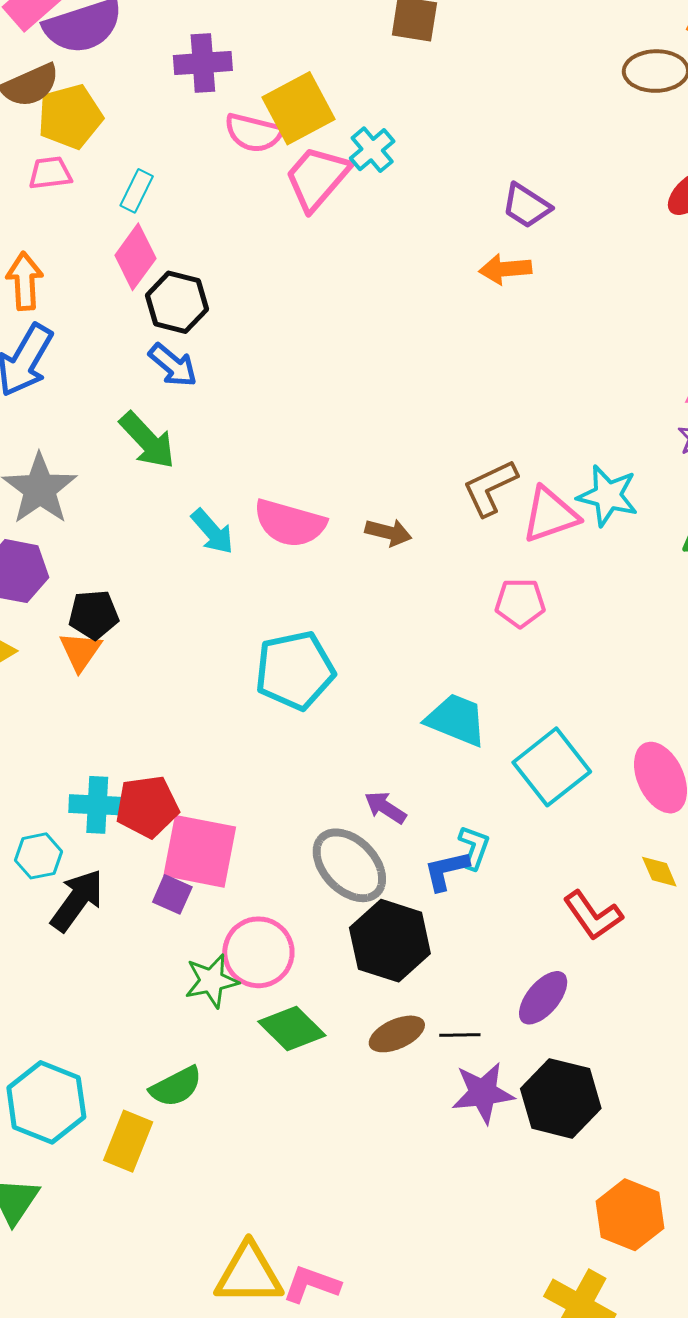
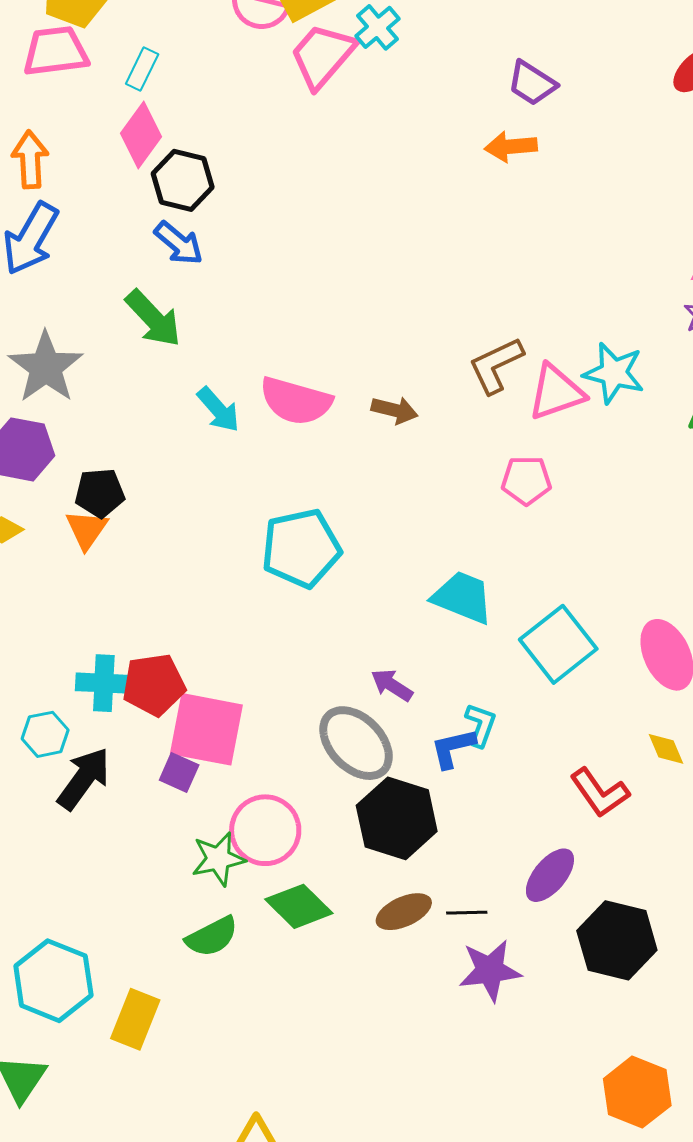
pink trapezoid: (50, 173) -> (56, 51), size x1.5
green semicircle: (176, 1087) -> (212, 937), moved
black hexagon: (561, 1098) -> (617, 940), moved

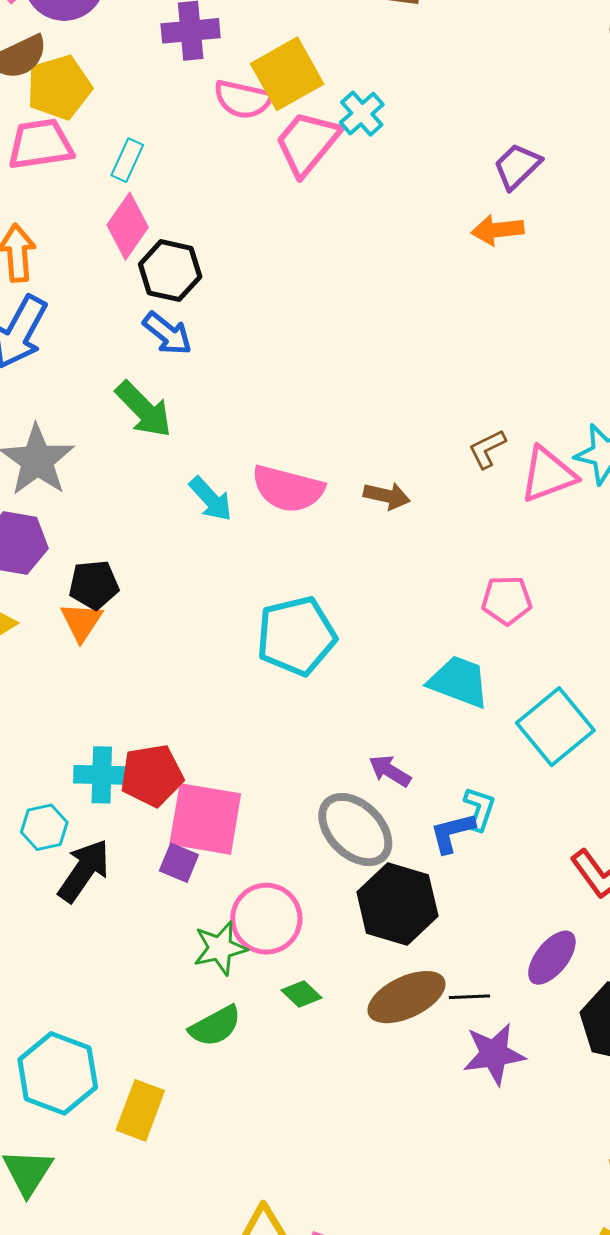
purple trapezoid: (532, 83) -> (517, 166), turned 104
brown L-shape: (496, 365) -> (487, 449), size x0.7
pink pentagon: (526, 480) -> (507, 600), moved
green diamond: (299, 906) -> (302, 994), size x0.6
brown ellipse: (404, 912) -> (407, 997), size x1.4

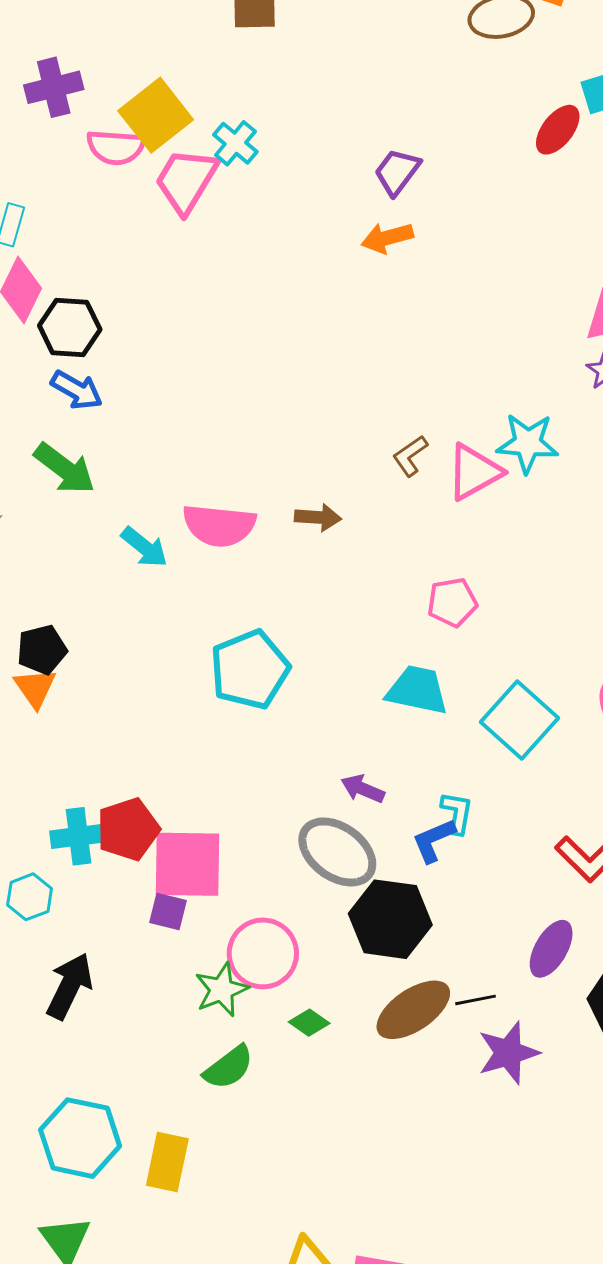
black arrow: (84, 871) -> (70, 986), moved

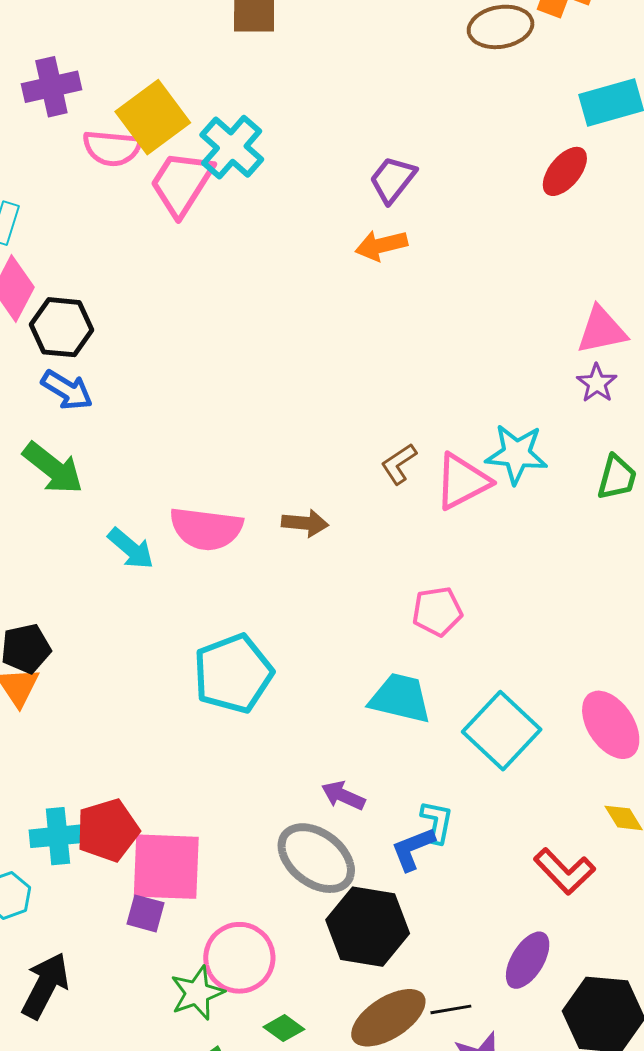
red ellipse: (558, 130) -> (565, 171), moved
cyan cross: (235, 143) -> (232, 147), size x1.4

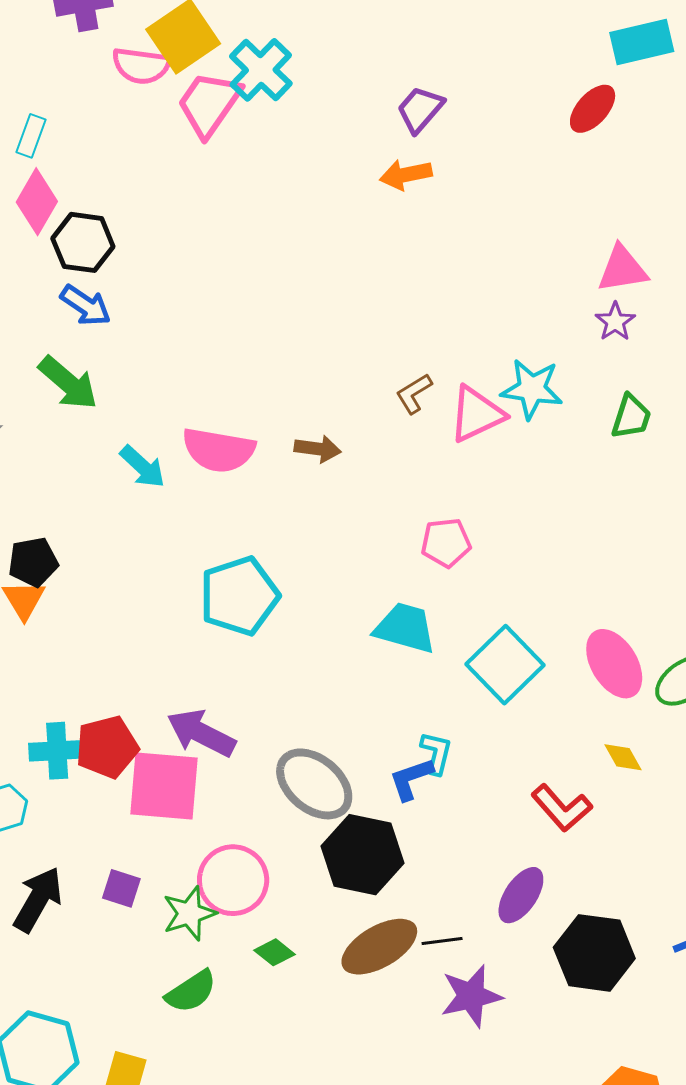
purple arrow: (343, 796) -> (201, 733), moved, size x1.6
purple square: (146, 913) -> (121, 888), moved

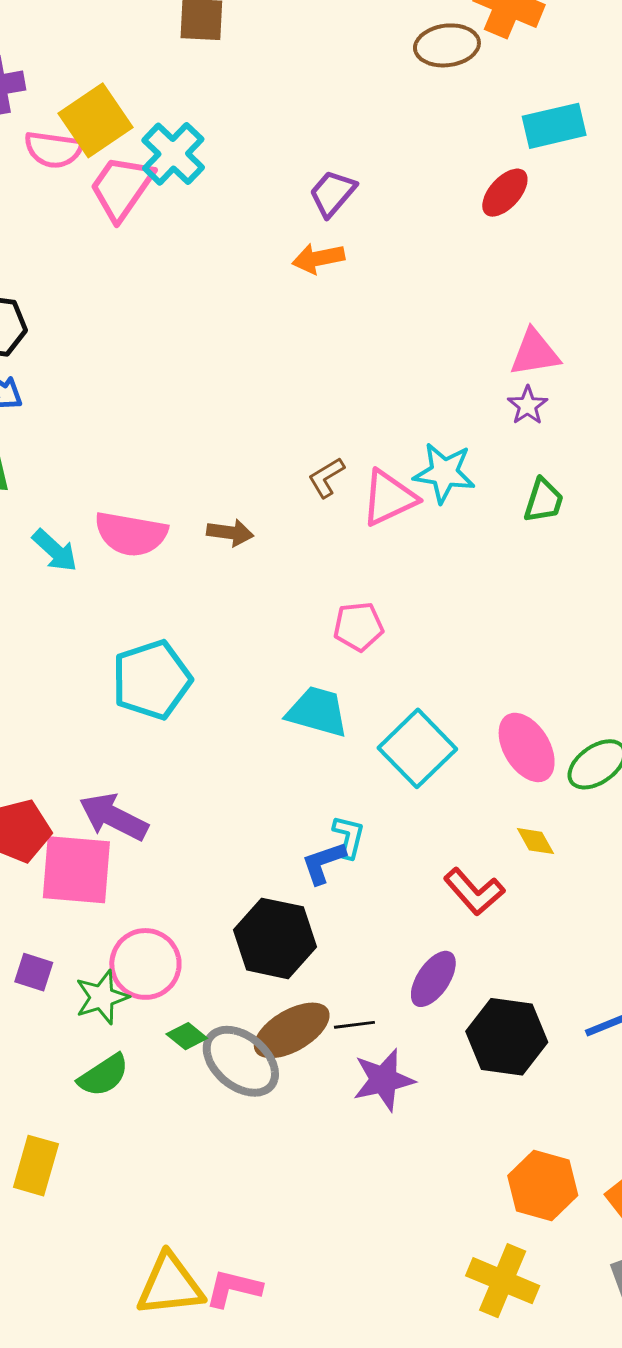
gray ellipse: (314, 784) -> (241, 1061), moved

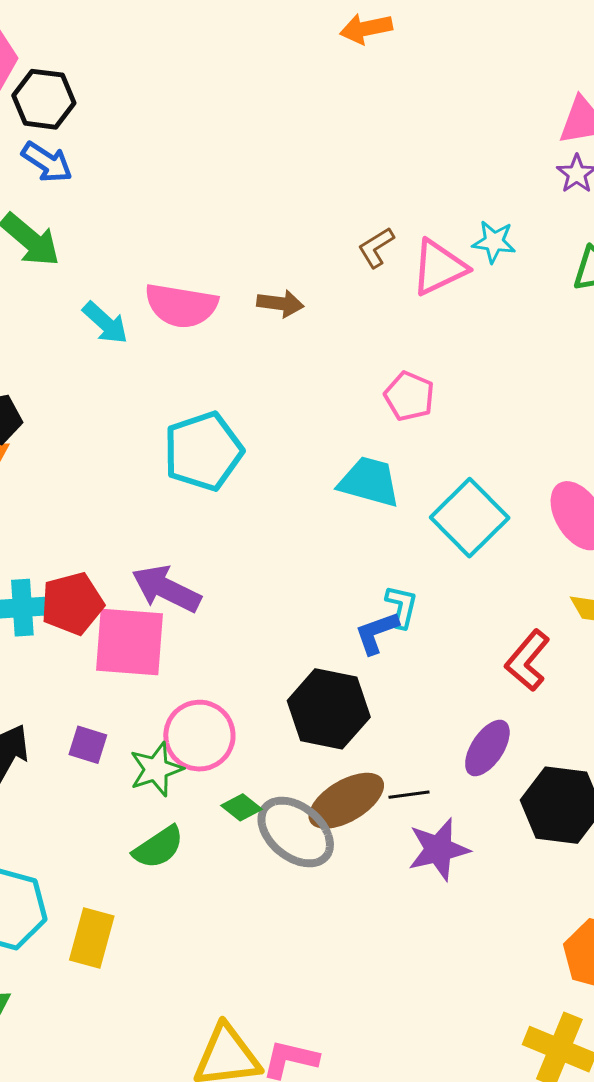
cyan star: (444, 473) -> (494, 242), size x0.7
pink pentagon: (358, 626) -> (409, 396), turned 30
red L-shape: (474, 892) -> (527, 660), turned 82

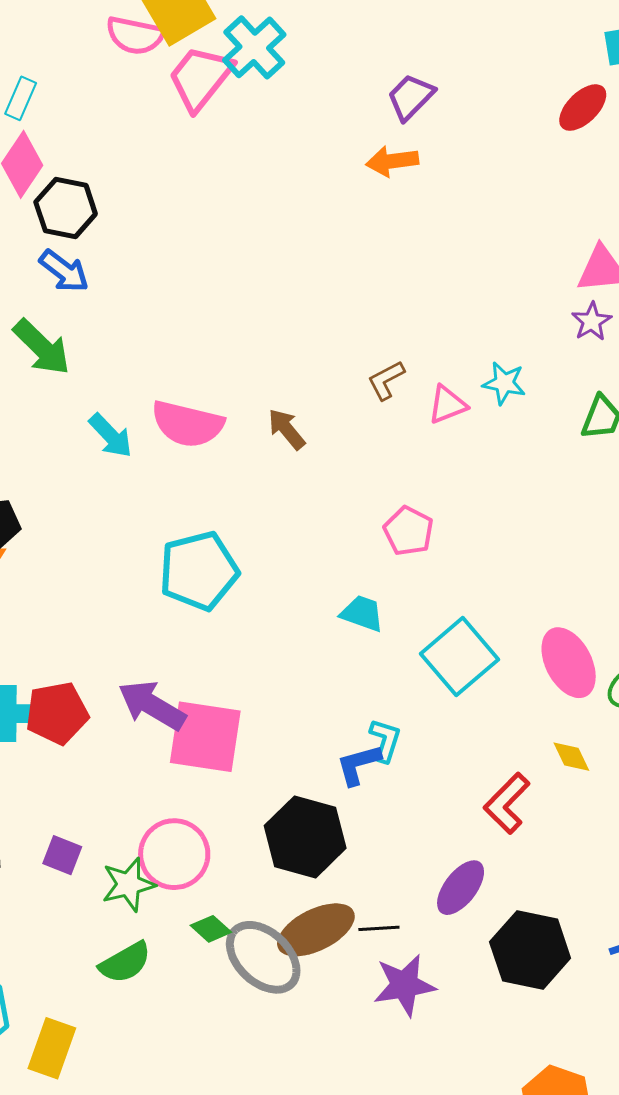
pink triangle: (439, 267) -> (447, 405), size x0.7
brown arrow: (280, 303) -> (287, 429), turned -141
cyan trapezoid: (369, 482) -> (362, 613), size x0.7
pink square: (130, 642) -> (205, 737), moved

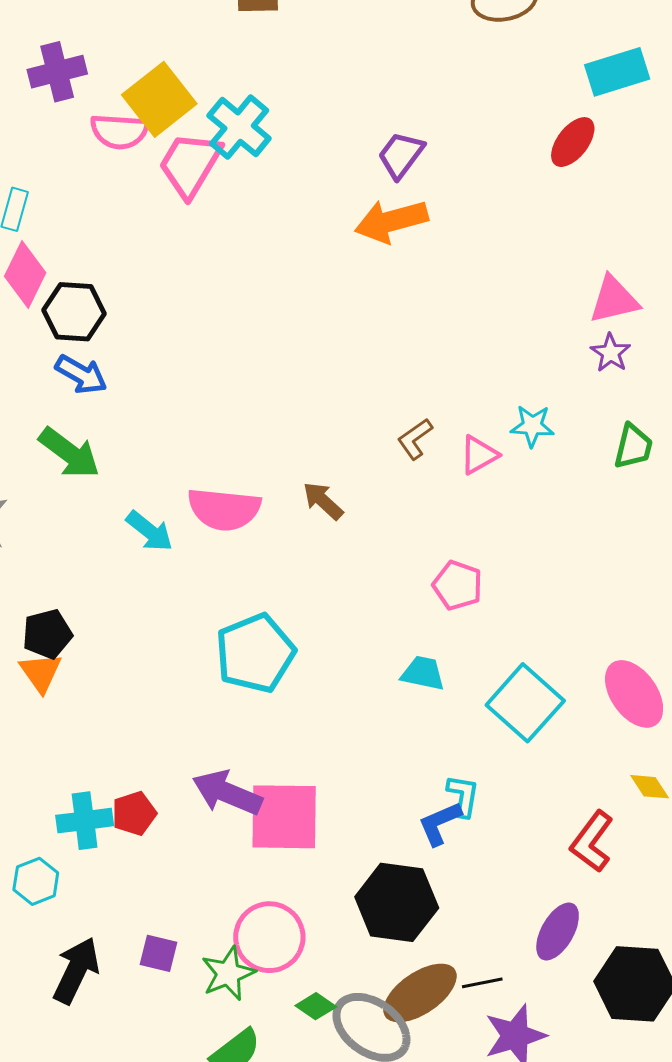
orange arrow: (392, 161) -> (391, 221), size x1.4
red pentagon: (57, 713) -> (134, 813), size x0.7

